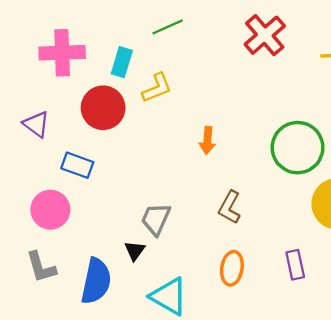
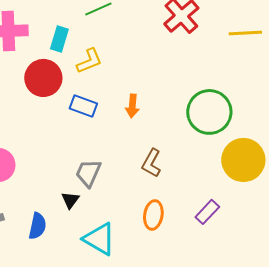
blue rectangle: (77, 165) -> (83, 106), moved
purple rectangle: (295, 265) -> (207, 212), turned 55
blue semicircle: (96, 281) -> (37, 226), size x0.7

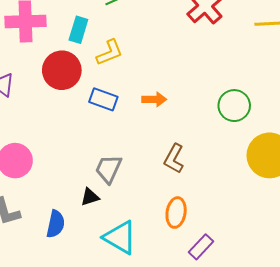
orange arrow: (132, 106) -> (154, 99), turned -95
green circle: (209, 112) -> (234, 106), size x0.7
black triangle: (70, 200) -> (90, 197), turned 36
purple rectangle: (207, 212) -> (201, 247), moved

